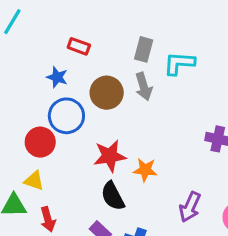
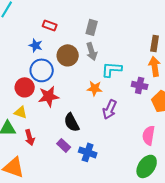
cyan L-shape: (179, 63) -> (112, 69), moved
red star: (110, 156) -> (49, 96), moved
orange star: (145, 170) -> (95, 88), moved
purple arrow: (190, 207) -> (110, 109), moved

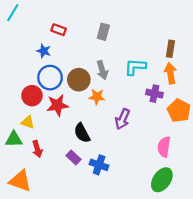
gray arrow: (92, 51) -> (102, 70), moved
brown circle: (68, 55) -> (79, 80), moved
cyan L-shape: (112, 69) -> (135, 67), moved
orange star: (95, 88) -> (97, 97), moved

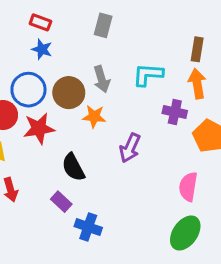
blue star: (44, 51) -> (42, 49), moved
blue cross: (99, 165) -> (88, 227), moved

